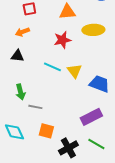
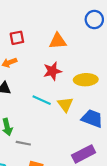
yellow ellipse: (93, 30) -> (86, 80), moved

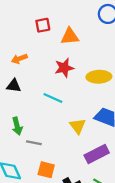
red square: (17, 38) -> (43, 25), moved
yellow triangle: (65, 104) -> (78, 126), moved

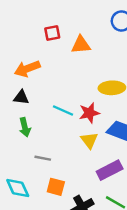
orange arrow: (19, 59) -> (27, 69), size x1.5
red star: (64, 68) -> (89, 113), moved
green arrow: (17, 126) -> (25, 127), moved

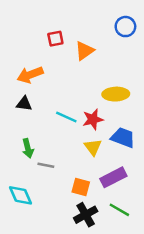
orange triangle: (81, 45) -> (84, 51), turned -30
green arrow: (25, 127) -> (28, 148), moved
orange square: (56, 187) -> (81, 187), moved

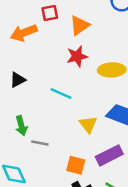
orange arrow: (30, 75) -> (24, 33), moved
black triangle: (24, 104) -> (18, 80), turned -35
red star: (93, 119) -> (77, 56), moved

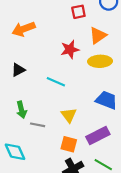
red square: (50, 13) -> (78, 12), moved
orange triangle: (80, 25) -> (98, 35), moved
yellow triangle: (88, 124) -> (69, 115), moved

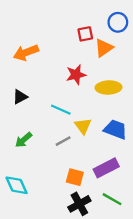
orange triangle: (98, 35) -> (104, 48), moved
green arrow: (21, 110) -> (24, 140), turned 63
yellow triangle: (69, 115) -> (83, 126), moved
gray line: (38, 125) -> (63, 141), moved, turned -40

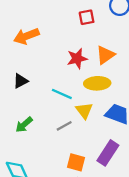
orange triangle: (104, 48) -> (105, 55), moved
yellow ellipse: (109, 87) -> (97, 83), moved
purple rectangle: (106, 168) -> (108, 153), turned -30

